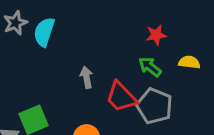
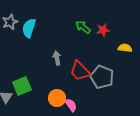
green arrow: (150, 67) -> (83, 27), moved

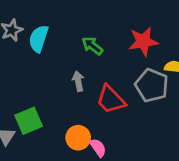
green arrow: (83, 27) -> (92, 46), moved
red star: (103, 30) -> (143, 42), size x1.5
gray pentagon: (102, 77) -> (152, 85), moved

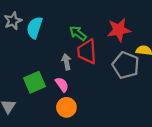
red trapezoid: (111, 100) -> (87, 52), moved, turned 40
green square: (29, 121) -> (35, 82), moved
pink semicircle: (98, 148) -> (62, 85), moved

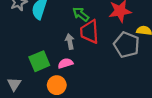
pink semicircle: (62, 85) -> (65, 63), turned -72
orange circle: (66, 107) -> (57, 85), moved

